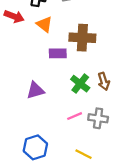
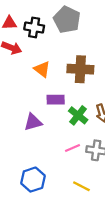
orange triangle: (44, 24) -> (42, 69), moved
purple rectangle: (58, 53) -> (56, 100), moved

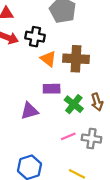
black cross: (34, 27) -> (35, 37), moved
orange triangle: (42, 69) -> (48, 59), moved

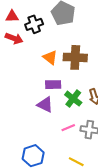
black cross: (35, 37) -> (34, 24), moved, turned -30
purple triangle: (29, 111) -> (45, 105), moved, turned 42

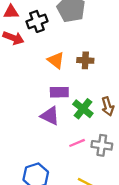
brown cross: (75, 57) -> (85, 60), size x0.6

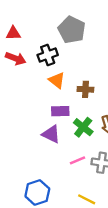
black cross: (37, 21) -> (48, 55), moved
brown cross: (85, 60) -> (85, 89), moved

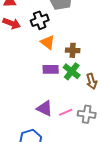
green cross: (83, 127) -> (72, 71), moved
purple triangle: (51, 134) -> (45, 108), moved

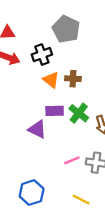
brown cross: (73, 50) -> (73, 79), moved
purple triangle: (45, 108) -> (37, 129), moved

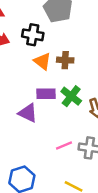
black cross: (42, 55) -> (33, 35), turned 30

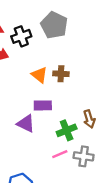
black cross: (33, 35) -> (21, 36), moved, turned -30
green cross: (71, 96) -> (67, 130), moved, turned 30

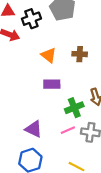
brown cross: (61, 74) -> (80, 54), moved
purple triangle: (26, 124) -> (34, 129), moved

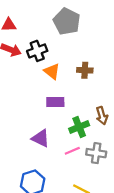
black cross: (31, 19) -> (37, 51), moved
purple triangle: (34, 129) -> (41, 138), moved

